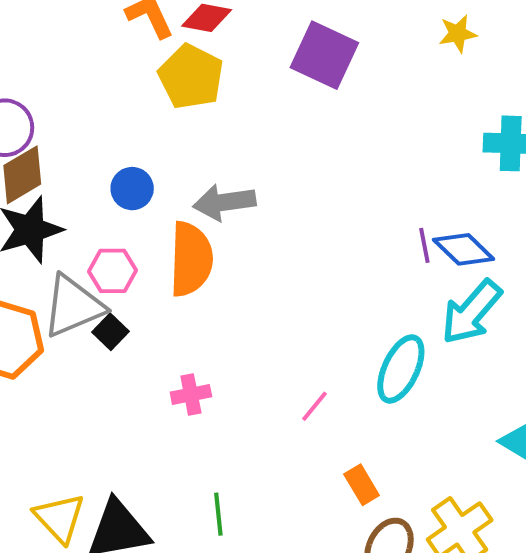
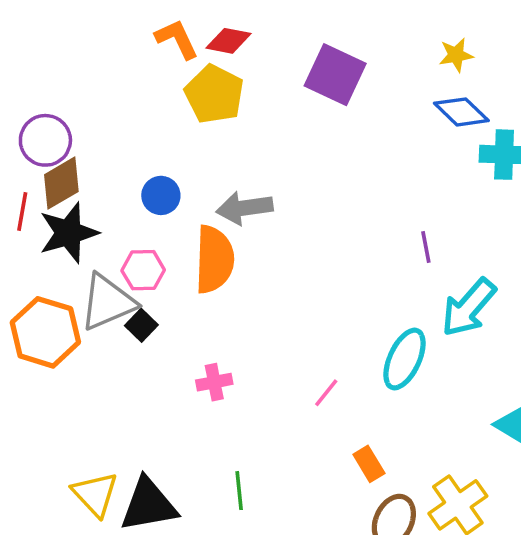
blue diamond: (464, 249) -> (461, 112), moved

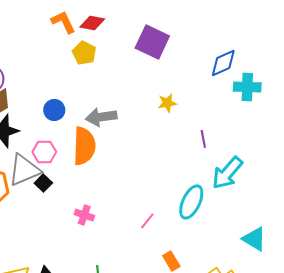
yellow star: (456, 55) -> (167, 103), moved
yellow pentagon: (214, 94) -> (84, 53), size x0.7
blue diamond: (461, 112) -> (223, 63), turned -68
pink cross: (214, 382) -> (84, 215), turned 30

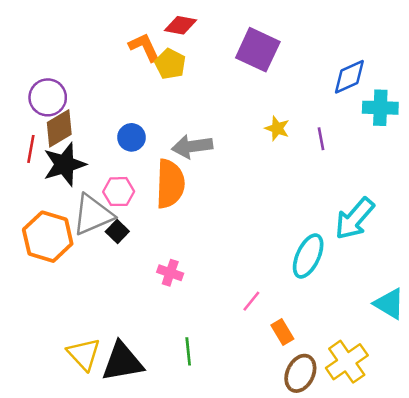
orange L-shape: (63, 22) -> (144, 47), moved
yellow star: (167, 103) -> (277, 128), turned 30
purple line: (203, 139) -> (321, 139), moved
pink line: (147, 221) -> (251, 301), moved

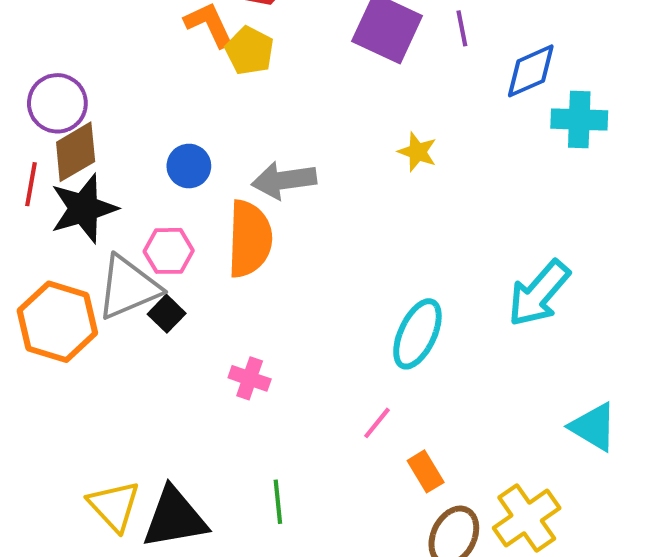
purple line: (321, 139) -> (462, 28), moved
cyan ellipse: (308, 256) -> (417, 334), moved

